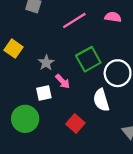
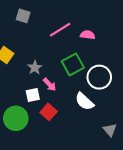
pink semicircle: (113, 17) -> (88, 35), moved
white semicircle: (101, 100) -> (84, 101), turned -30
red square: (75, 123) -> (49, 112), moved

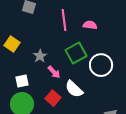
pink line: (60, 30) -> (64, 20), turned -65
white square: (33, 95) -> (22, 81), moved
white semicircle: (84, 101) -> (74, 89), moved

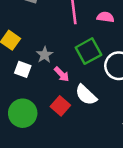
white square: (22, 81) -> (23, 69), moved, turned 32

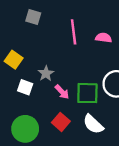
green square: (88, 51) -> (87, 93), moved, turned 30
white semicircle: (86, 95) -> (93, 124), moved

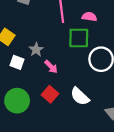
green square: (87, 93) -> (79, 38), moved

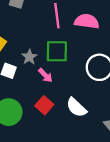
pink semicircle: (89, 17) -> (87, 21), size x1.5
green square: (79, 38) -> (57, 51), moved

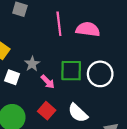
green square: (57, 51) -> (71, 71), moved

